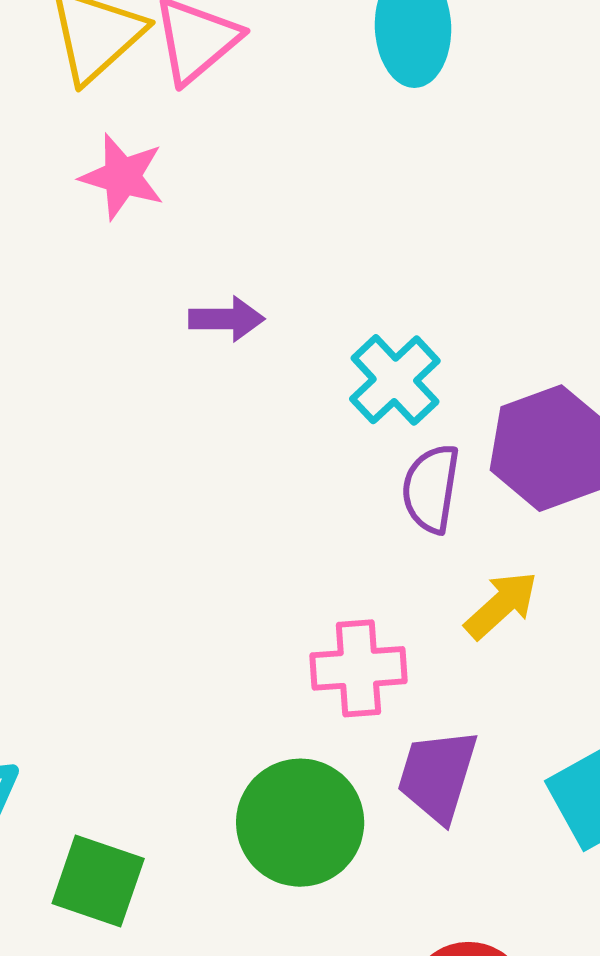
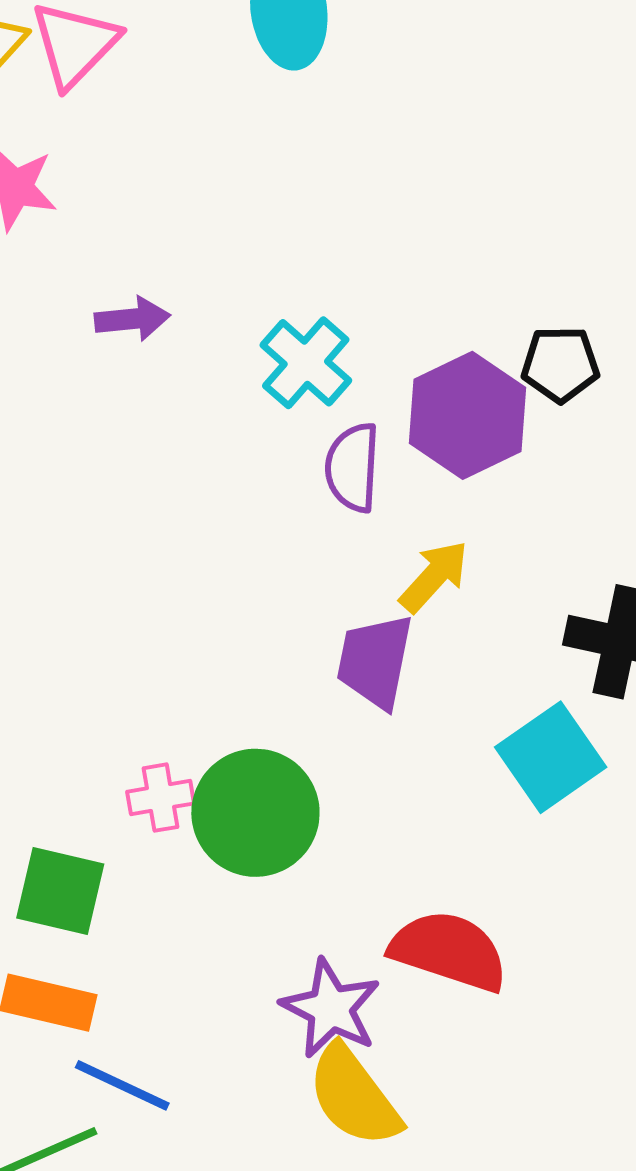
pink cross: (358, 668) -> (161, 798), moved, size x0.7
purple trapezoid: (437, 776) -> (375, 661), moved

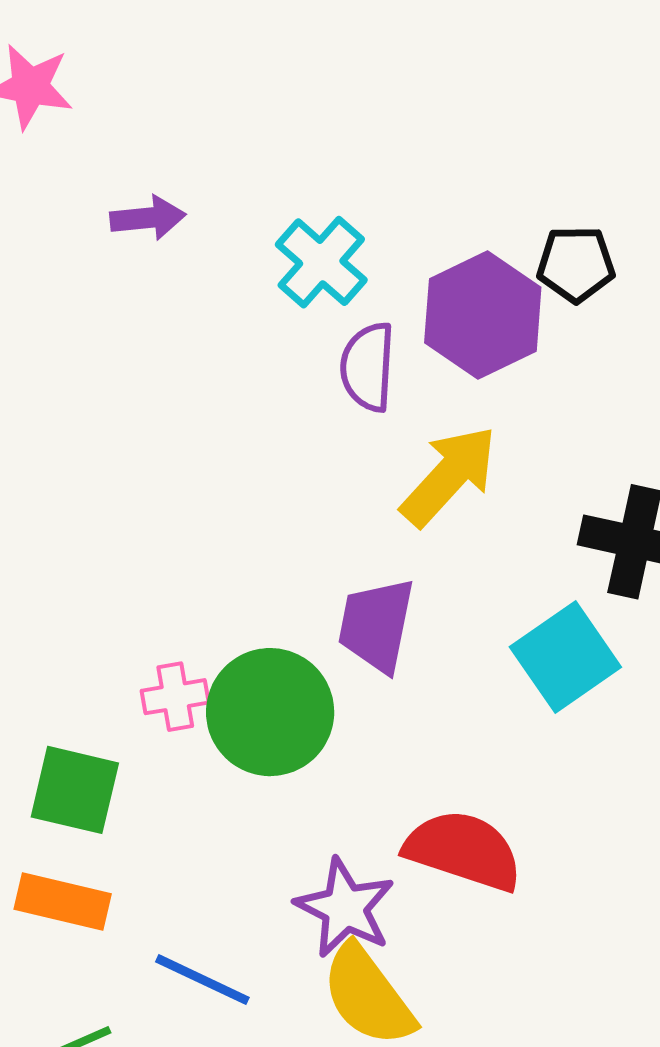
yellow arrow: (434, 576) -> (449, 476), size x1.4
purple trapezoid: (375, 661) -> (376, 625), moved
blue line: (122, 1085) -> (202, 980), moved

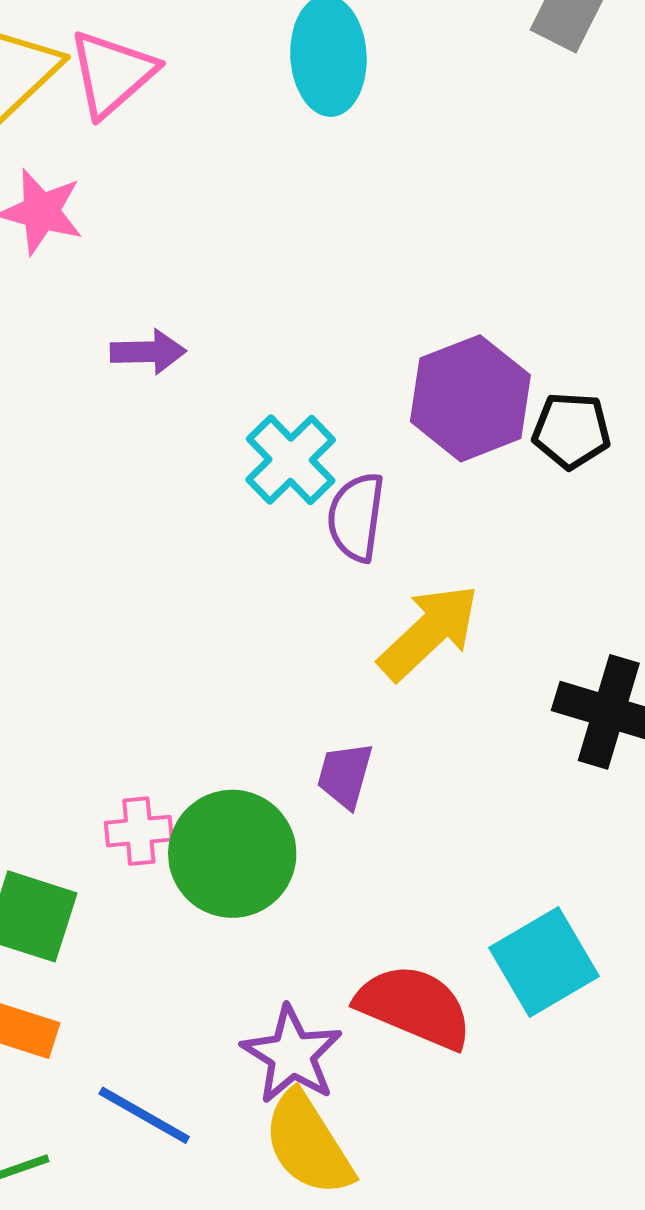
cyan cross: (321, 262) -> (291, 460), moved
purple hexagon: (483, 315) -> (470, 398), moved
purple trapezoid: (376, 625) -> (345, 775), size x0.7
cyan square: (565, 657) -> (544, 962), moved

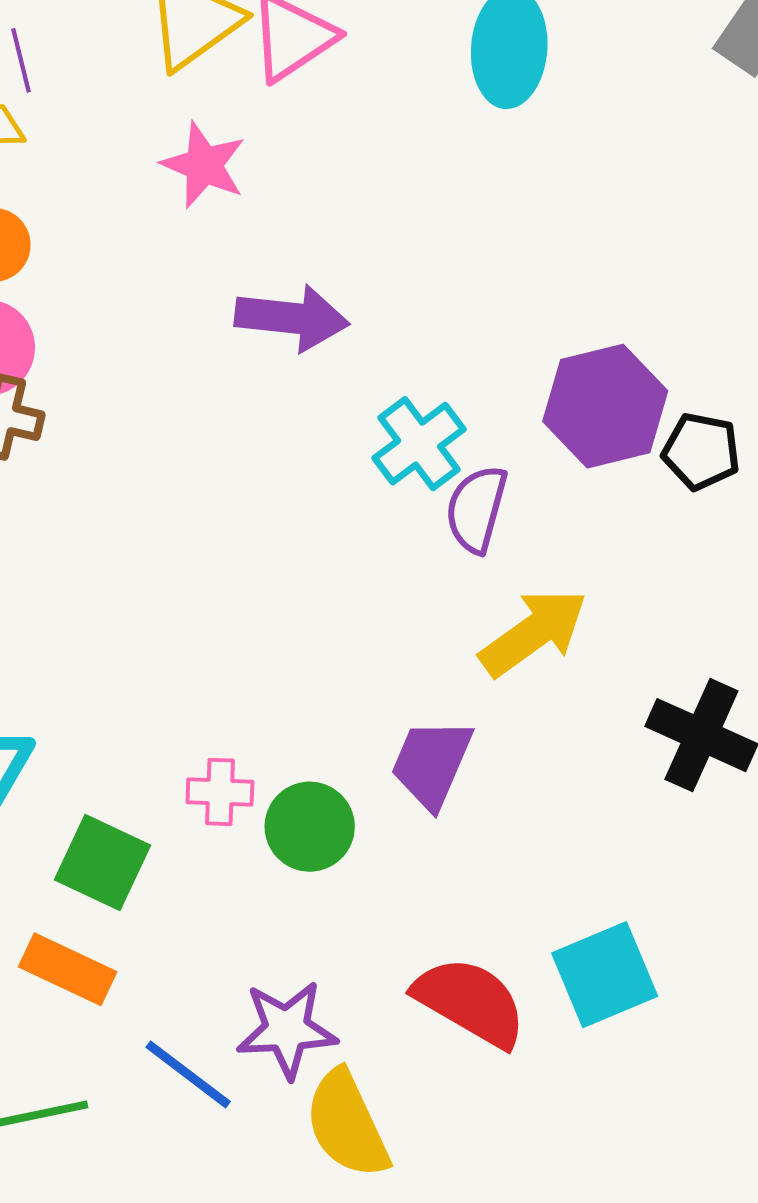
purple arrow: (148, 352) -> (292, 318), size x1.5
purple trapezoid: (345, 775) -> (432, 763), size x1.4
green circle: (232, 854) -> (310, 827), size x0.7
purple star: (292, 1055) -> (287, 1029), moved, turned 30

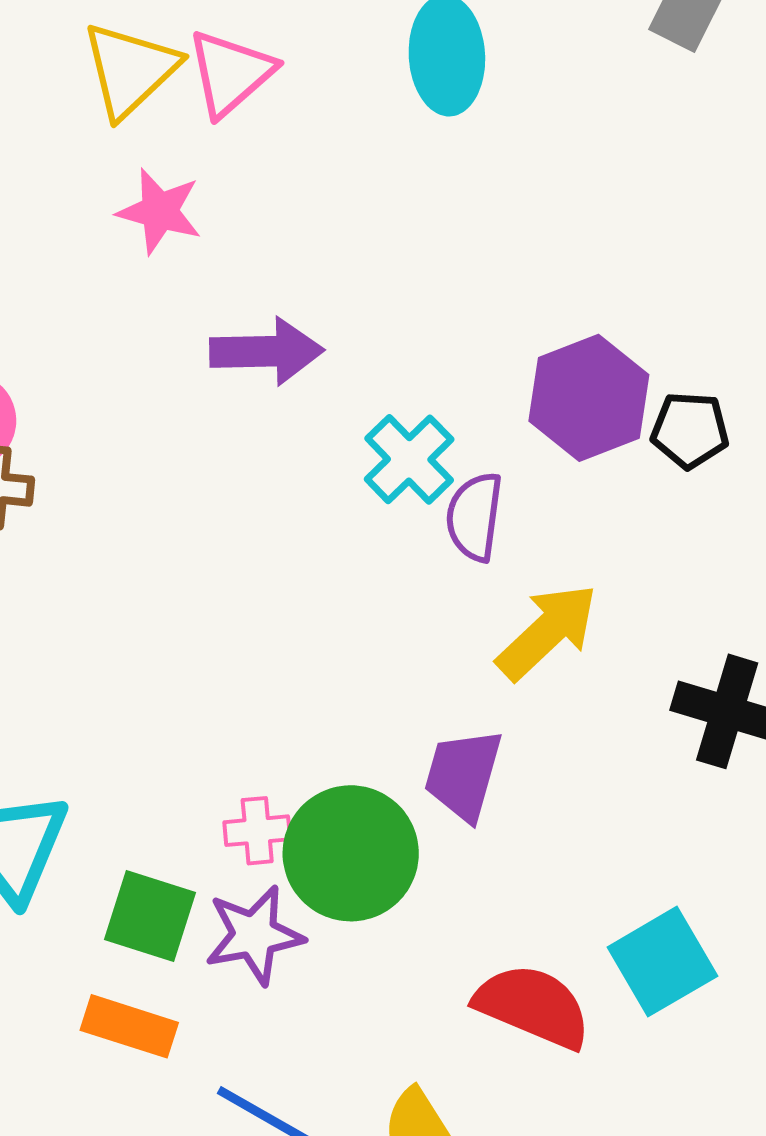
green circle: (310, 827) -> (351, 853), size x1.5
purple star: (287, 1029) -> (254, 935), moved

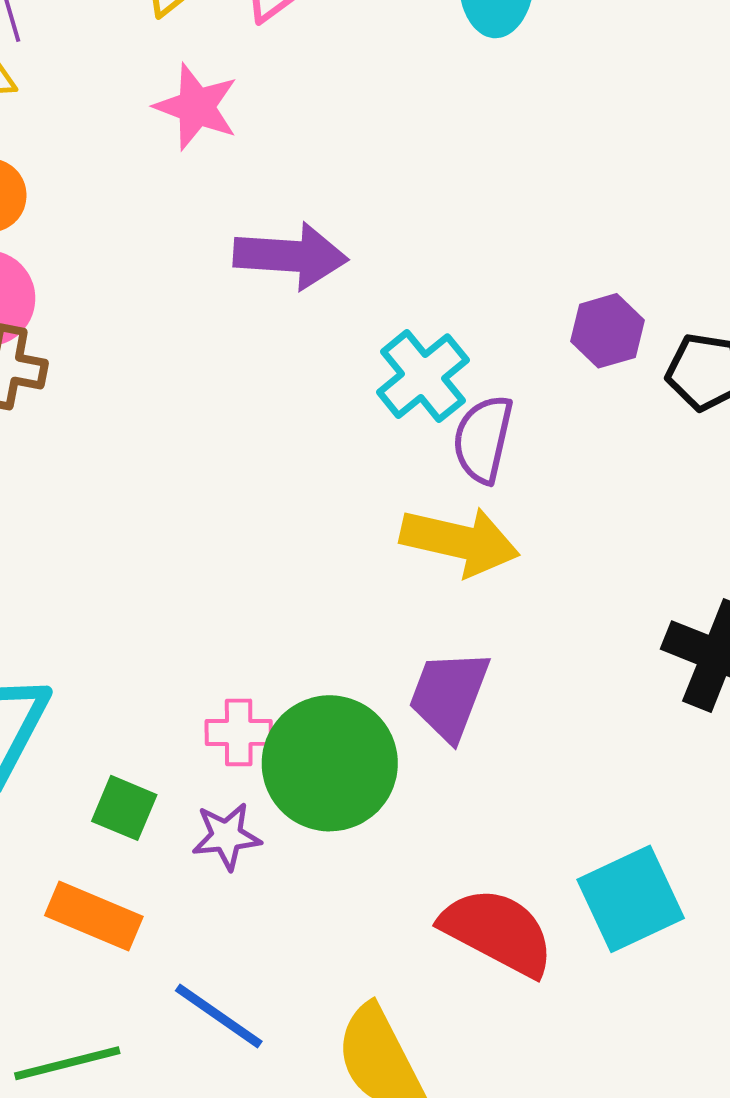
purple hexagon: (589, 398) -> (607, 331), size x0.6
yellow arrow: (547, 632) -> (460, 541), moved, turned 51
green square: (150, 916) -> (124, 808), size x0.7
purple star: (254, 935) -> (226, 836), size x0.7

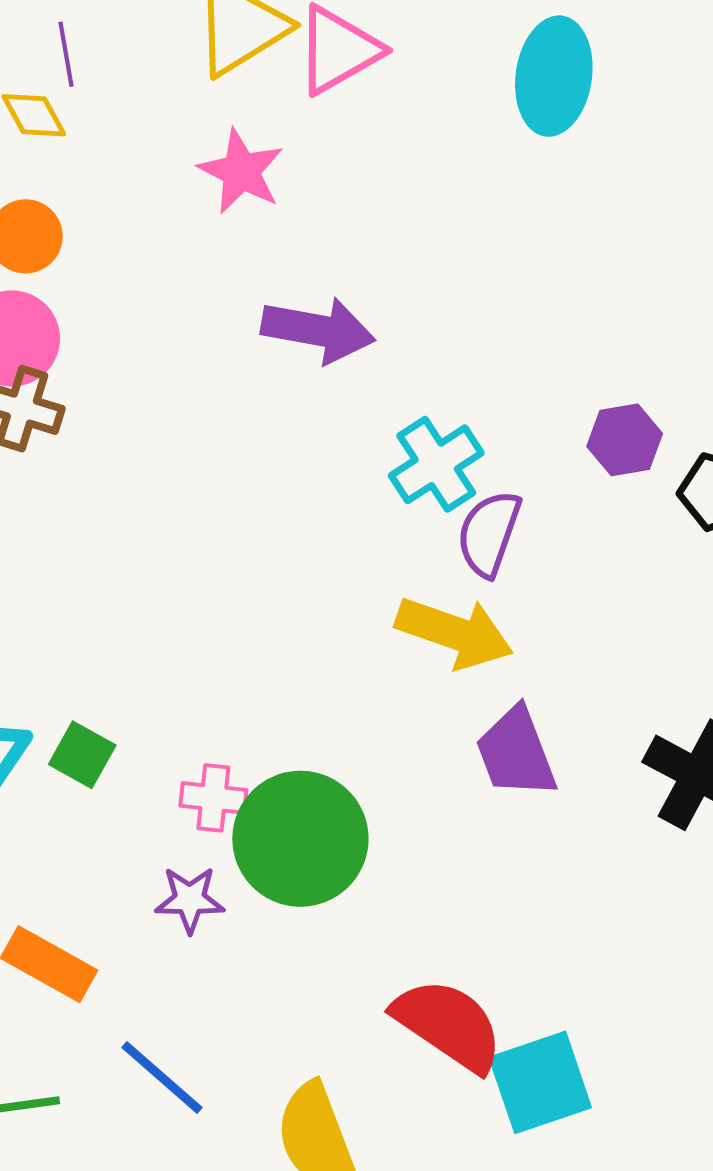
purple trapezoid: (449, 695) -> (516, 753), moved, turned -48
green square: (124, 808) -> (82, 755), moved
cyan square: (631, 899) -> (540, 1082), moved

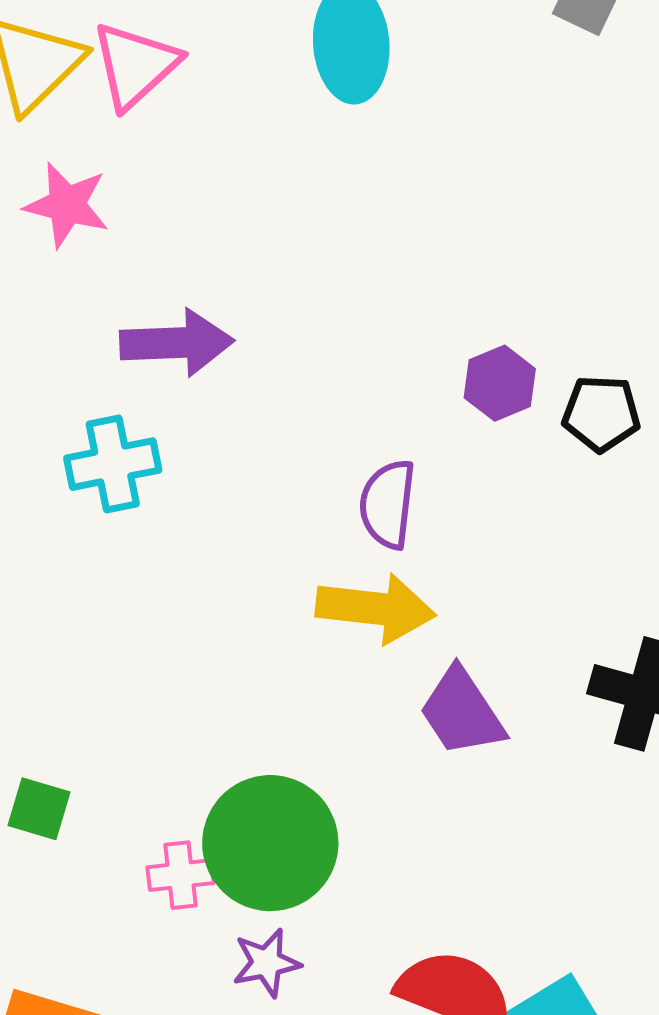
cyan cross: (436, 464) -> (113, 464), moved, turned 34
pink cross: (213, 798) -> (181, 875), moved
purple star: (190, 900) -> (266, 963), moved

